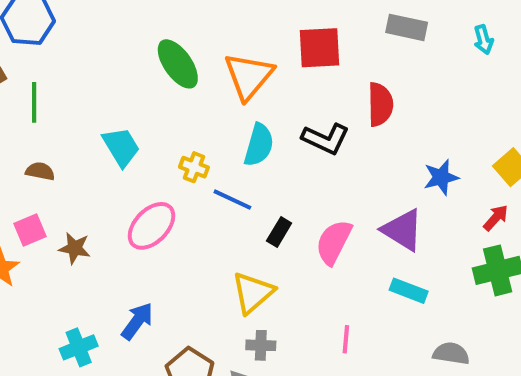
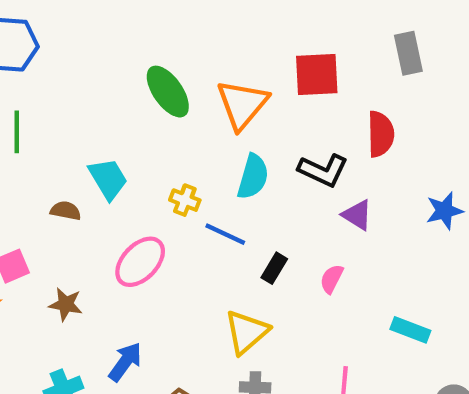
gray rectangle: (407, 27) -> (408, 53), turned 66
brown semicircle: (40, 171) -> (66, 211), moved
purple triangle: (403, 230) -> (357, 215), moved, size x0.7
pink semicircle: (334, 242) -> (332, 279), size x0.6
brown star: (75, 248) -> (66, 304), moved

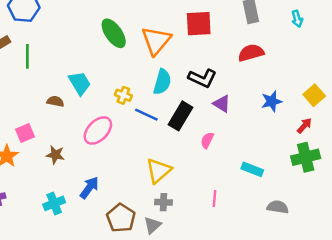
red semicircle: (381, 134) -> (251, 53), moved, turned -105
black rectangle: (274, 268) -> (180, 116), moved, size x1.6

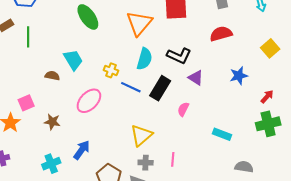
green ellipse: (114, 33) -> (88, 17), moved
yellow square: (314, 95) -> (270, 48), moved
pink line: (215, 199) -> (173, 159), moved

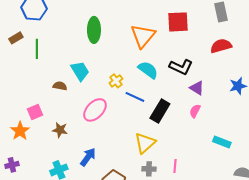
green ellipse: (88, 17) -> (94, 30), turned 35
cyan semicircle: (144, 59) -> (148, 70), turned -70
yellow cross: (111, 70) -> (116, 81), turned 32
black rectangle: (160, 88) -> (160, 111), moved
pink semicircle: (183, 109) -> (195, 111), moved

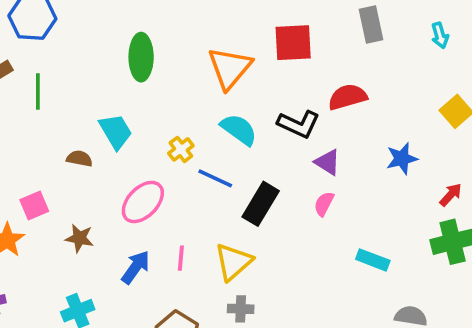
red semicircle: (221, 46) -> (348, 97), moved
blue arrow: (88, 157) -> (136, 267), moved
pink line: (175, 166) -> (181, 258), moved

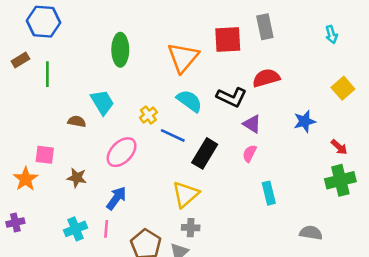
gray rectangle: (371, 24) -> (265, 27), moved
red arrow: (451, 195) -> (339, 147), turned 90
pink square: (34, 206) -> (45, 155), turned 30
pink line: (181, 258) -> (106, 229), moved
cyan rectangle: (373, 260) -> (269, 193), moved, turned 55

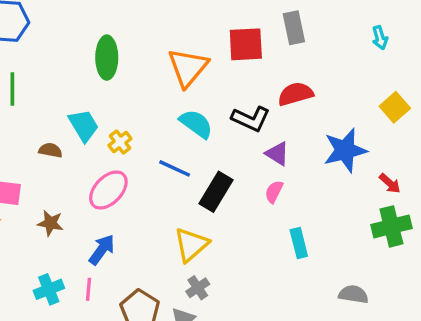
yellow cross: (148, 115) -> (120, 142), moved
blue star: (305, 121) -> (345, 150), size x1.5
gray cross: (191, 228) -> (198, 288), turned -36

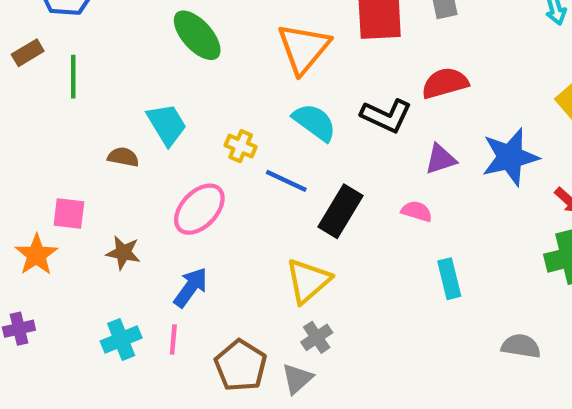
green ellipse: (107, 58) -> (197, 35), turned -42
yellow cross: (120, 142) -> (241, 146), moved, turned -30
purple triangle: (277, 154) -> (441, 159), moved, turned -50
pink semicircle: (274, 192) -> (417, 211), turned 80

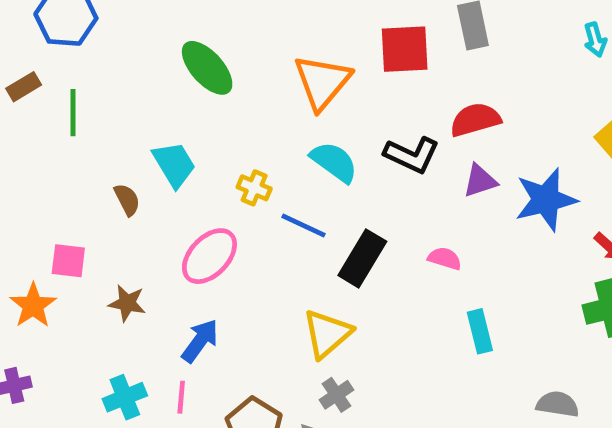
brown semicircle: (123, 157) -> (127, 200), turned 52
purple triangle: (441, 159) -> (480, 181), moved

